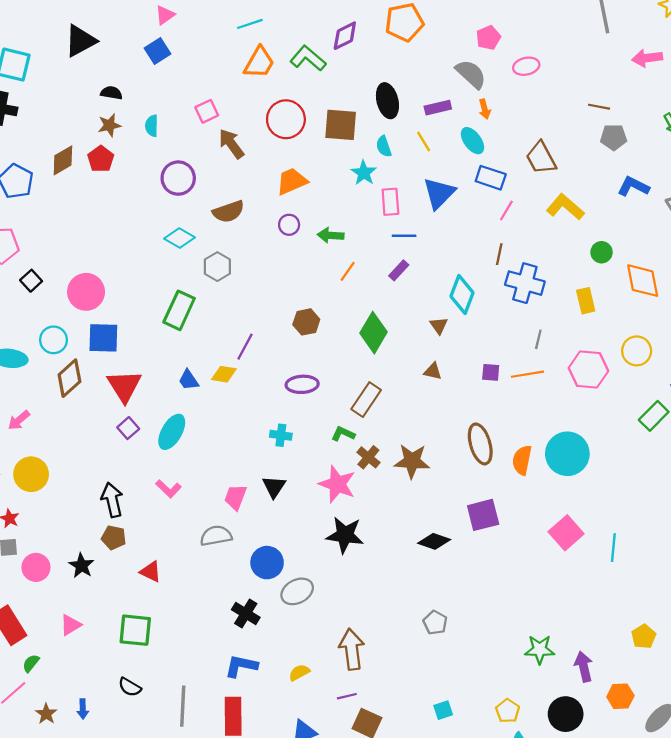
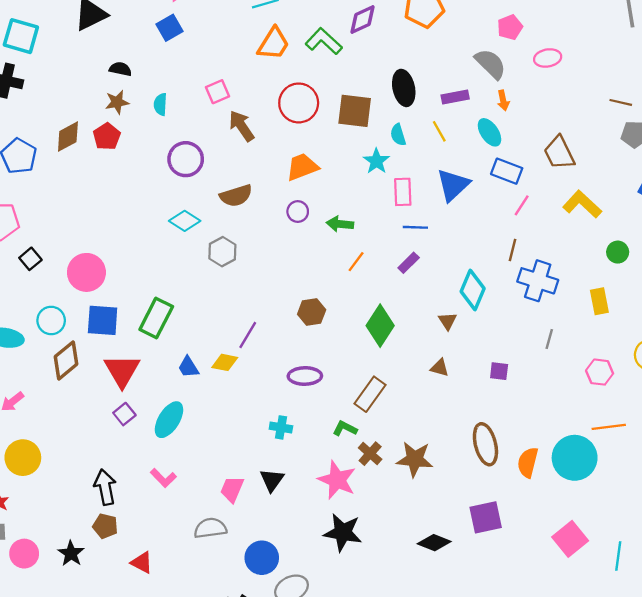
green rectangle: (179, 310) -> (156, 318), moved
pink hexagon: (588, 370) -> (600, 372), size x0.7
orange line: (527, 374) -> (609, 427), moved

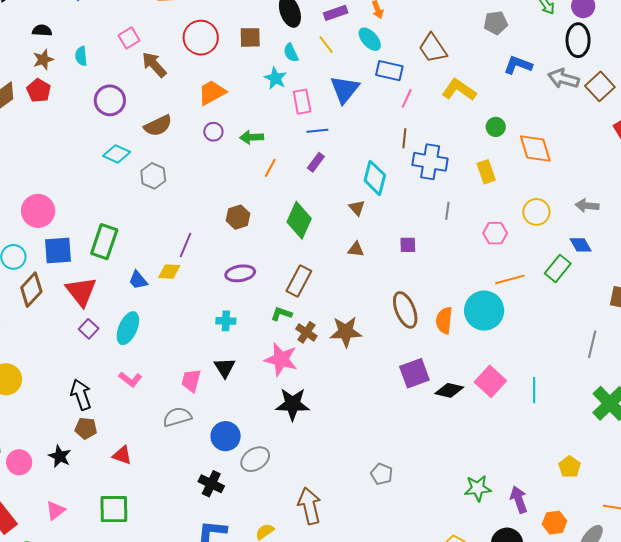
brown square: (355, 111) -> (250, 37), size x0.7
black diamond: (434, 543) -> (449, 390), moved

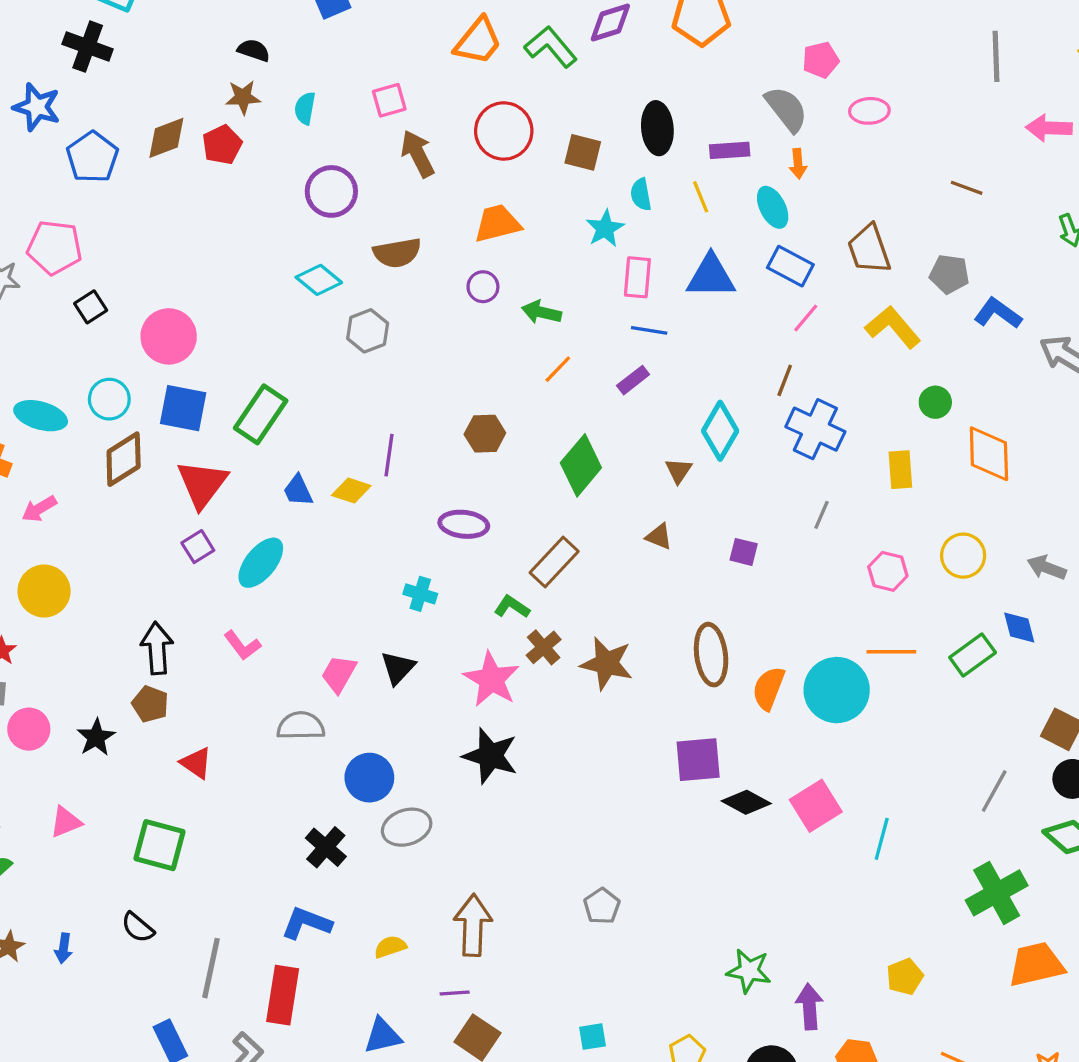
gray pentagon: (496, 23) -> (949, 274), moved
blue triangle: (345, 89) -> (711, 276), turned 36
purple line: (186, 245) -> (389, 455), turned -30

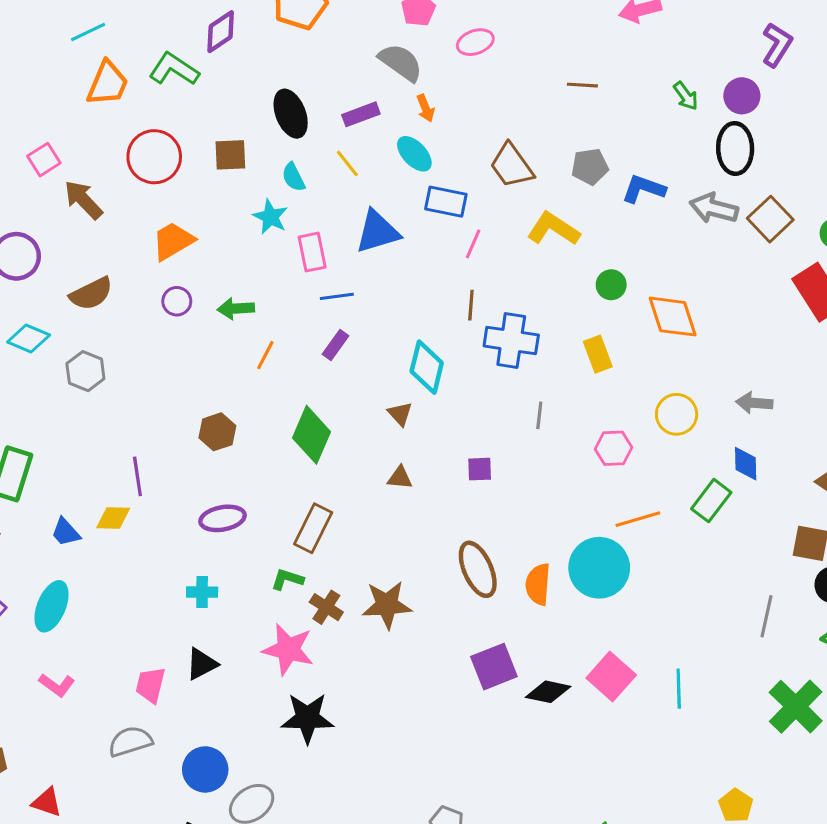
blue diamond: (1019, 627) -> (746, 464), turned 30
black triangle: (398, 668) -> (202, 664), turned 36

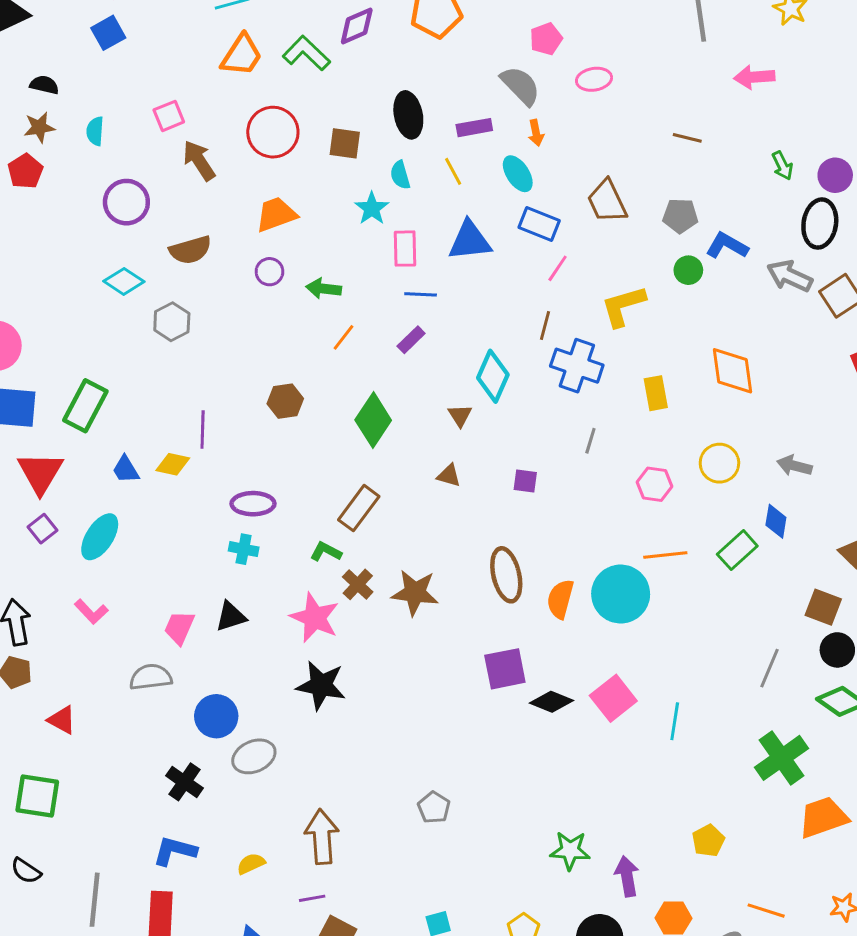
yellow L-shape: (553, 229) -> (623, 306), moved, turned -60
green circle: (611, 285) -> (688, 270), moved
purple ellipse: (223, 518) -> (253, 504), moved

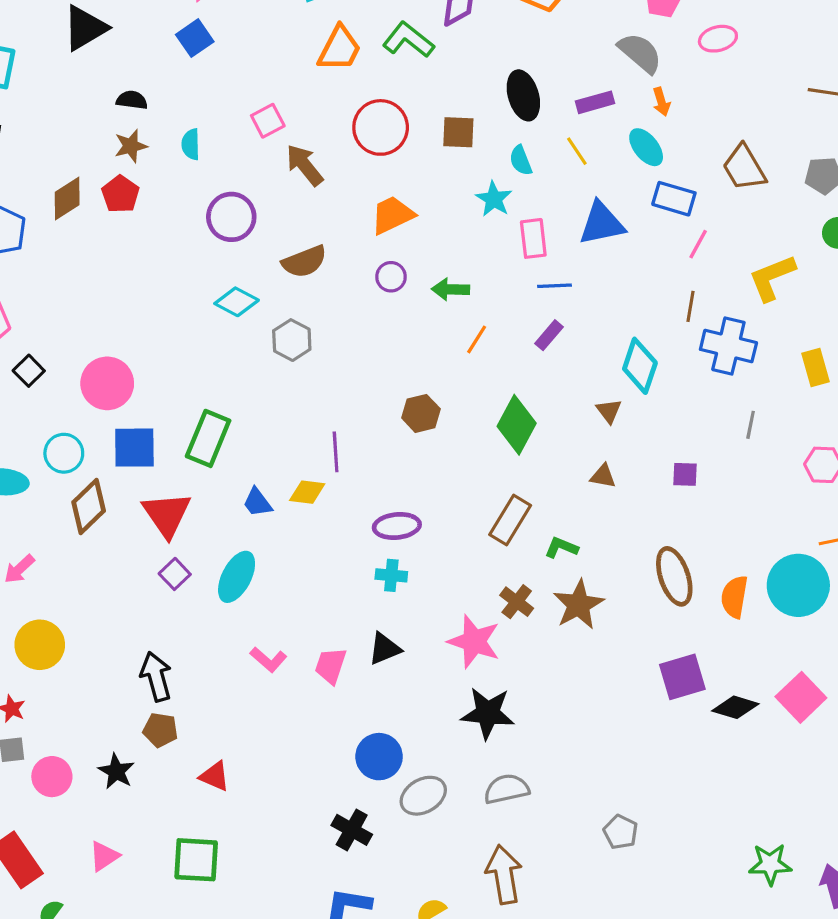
green L-shape: (326, 552) -> (561, 548), moved
brown star: (415, 593) -> (579, 605), turned -30
pink L-shape: (91, 612) -> (268, 660), moved
gray semicircle: (151, 677) -> (506, 789), moved

